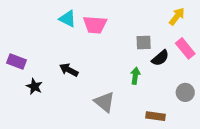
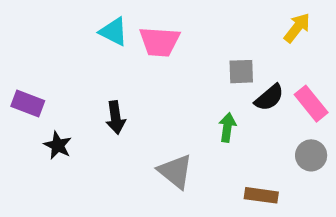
pink rectangle: (185, 48) -> (311, 104), moved
black arrow: (69, 70) -> (116, 117), turned -126

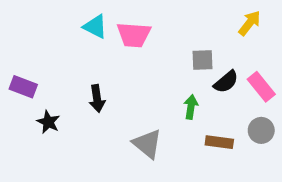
brown rectangle: (261, 195) -> (219, 142), moved

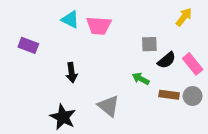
purple rectangle: (23, 87) -> (28, 45), moved
green arrow: (191, 107) -> (141, 79), turned -70
black star: (48, 122) -> (63, 117), moved, size x1.5
brown rectangle: (219, 142) -> (169, 95), moved

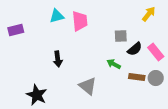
cyan triangle: (70, 19) -> (57, 16), turned -42
pink trapezoid: (99, 26) -> (80, 21), turned -100
purple rectangle: (28, 45) -> (16, 30), moved, turned -35
black star: (63, 117) -> (37, 95), moved

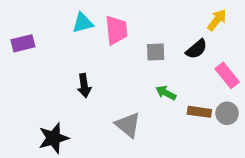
gray square: (121, 36) -> (156, 52), moved
black semicircle: (135, 49) -> (196, 49), moved
black star: (37, 95) -> (54, 138), turned 30

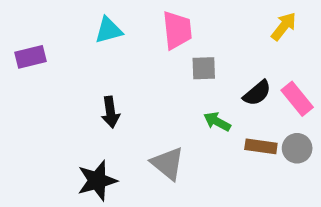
pink trapezoid: (116, 30) -> (177, 30), moved
black semicircle: (196, 49) -> (257, 93), moved
black star: (54, 138) -> (97, 181), moved

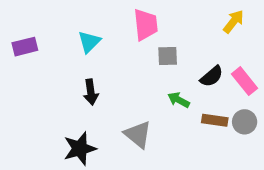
cyan triangle: (109, 30) -> (89, 42), moved, turned -30

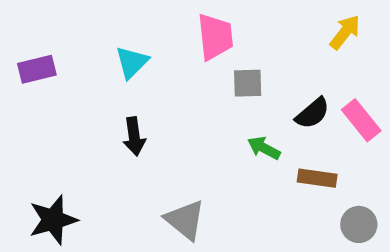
gray circle: (245, 122) -> (359, 224), moved
gray triangle: (138, 134) -> (185, 220), moved
black star: (80, 149) -> (53, 220), moved

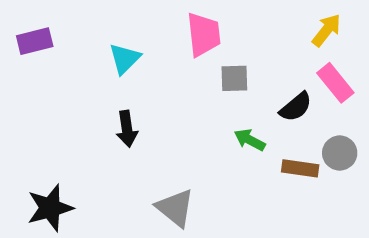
purple rectangle: (37, 69) -> (35, 41), moved
pink rectangle: (361, 120) -> (335, 83), moved
gray circle: (359, 224) -> (340, 153), moved

